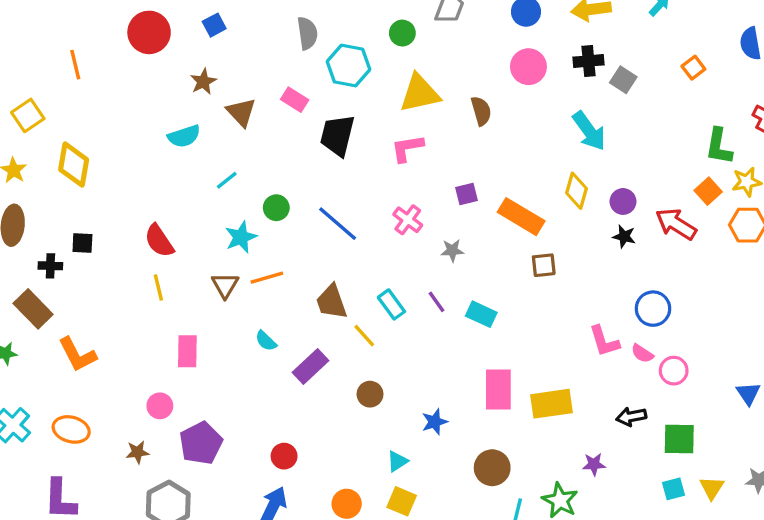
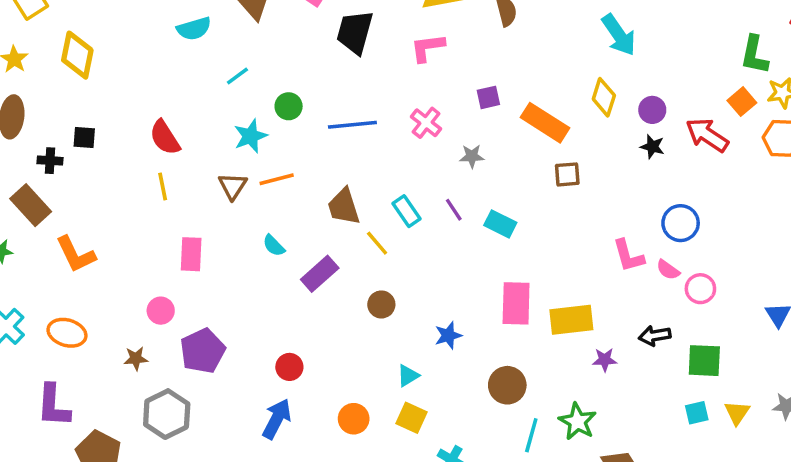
blue line: (338, 224) -> (352, 125), turned -48
purple star: (594, 464) -> (605, 360), moved

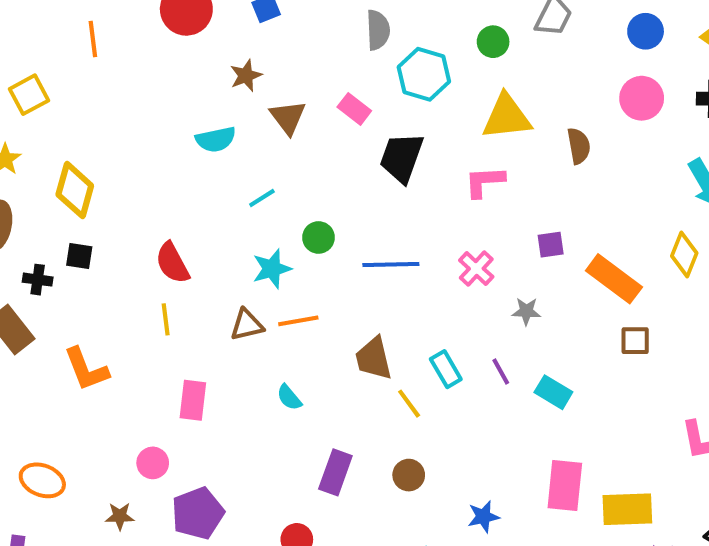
yellow diamond: (77, 55) -> (75, 190), moved
brown triangle: (233, 186) -> (247, 325), turned 40
orange L-shape: (76, 254) -> (86, 369), moved
purple rectangle: (320, 274) -> (335, 472), moved, turned -33

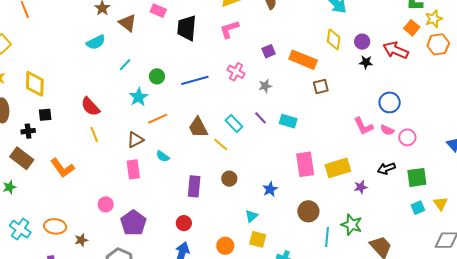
brown triangle: (247, 325) -> (135, 140), moved
pink rectangle: (193, 400) -> (133, 169), moved
brown star: (120, 516) -> (81, 240), moved

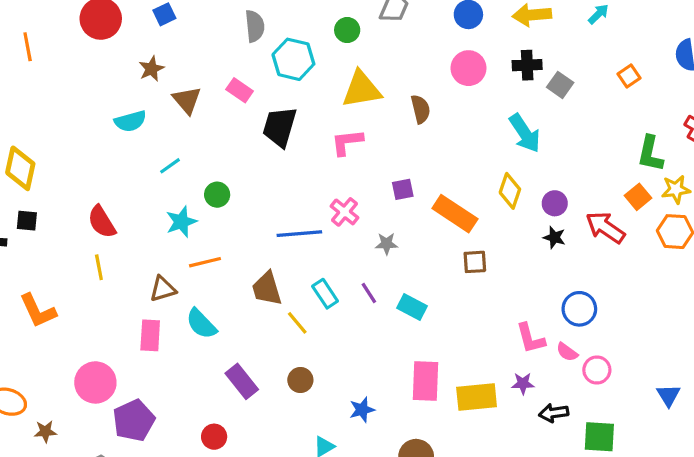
blue line: (195, 80) -> (299, 234), moved
cyan semicircle: (163, 156) -> (201, 324), size x1.5
purple rectangle: (194, 186) -> (242, 381), turned -55
purple star: (361, 187) -> (523, 383), moved
pink circle: (106, 204) -> (95, 382), size x1.6

